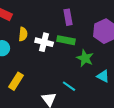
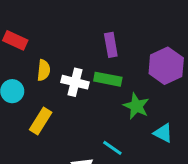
yellow rectangle: (16, 81) -> (41, 121), moved

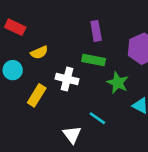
yellow semicircle: (44, 70) -> (39, 52), turned 60
white cross: (75, 82) -> (67, 79), moved

